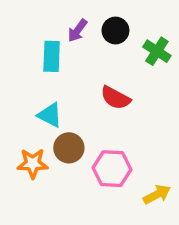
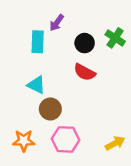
black circle: (115, 31) -> (85, 43), moved
orange star: (33, 163) -> (24, 141), moved
pink hexagon: (112, 169) -> (66, 139), moved

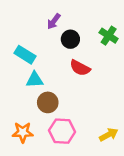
cyan rectangle: (38, 42) -> (25, 55), moved, turned -60
black circle: (85, 43) -> (70, 39), moved
cyan triangle: (36, 85) -> (35, 80), turned -30

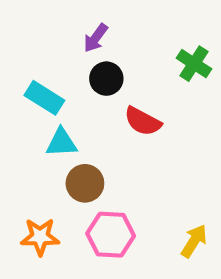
black circle: (70, 39) -> (106, 79), moved
yellow arrow: (109, 135) -> (194, 241), turned -30

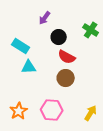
black circle: (106, 79) -> (59, 37), moved
brown circle: (85, 183) -> (66, 78), moved
orange star: (40, 237) -> (19, 111), turned -30

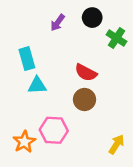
black circle: (59, 37) -> (92, 18), moved
cyan rectangle: (21, 46) -> (27, 59), turned 42
pink hexagon: (52, 110) -> (54, 130), moved

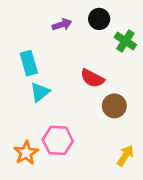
purple arrow: (58, 23) -> (62, 24), turned -144
cyan triangle: (37, 85) -> (40, 92), turned -36
brown circle: (84, 100) -> (114, 106), moved

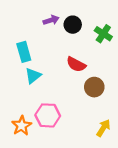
black circle: (99, 19) -> (73, 25), moved

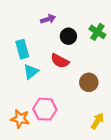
black circle: (73, 25) -> (68, 36), moved
red semicircle: (76, 64) -> (60, 61), moved
orange star: (22, 126) -> (20, 119), turned -30

